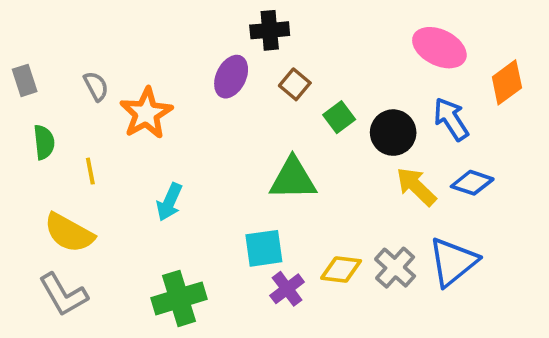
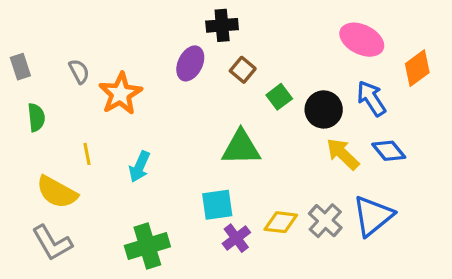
yellow line: (90, 171) -> (87, 154), moved
blue diamond: (472, 183) -> (389, 151), turned 32

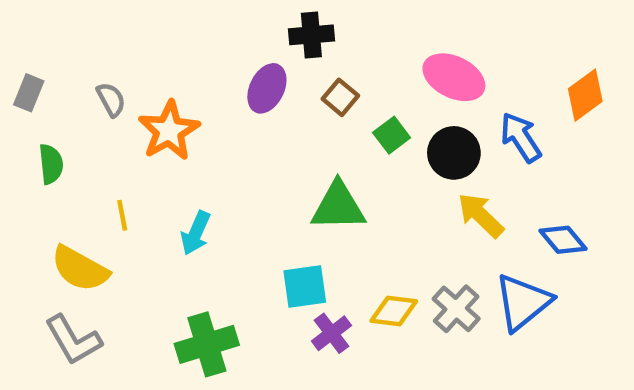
pink ellipse: (362, 40) -> (454, 77), moved
gray rectangle: (20, 67) -> (29, 93), turned 40
blue diamond: (389, 151) -> (563, 240), moved

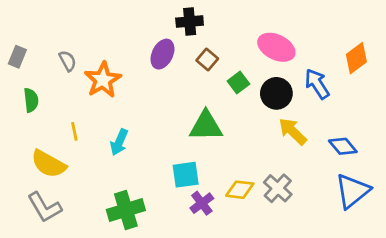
blue triangle: (523, 302) -> (352, 191), moved

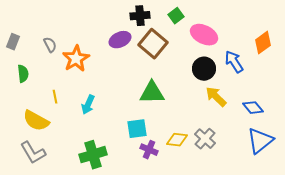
purple ellipse: (162, 54) -> (120, 40), turned 40
brown square: (207, 59) -> (153, 44), size x1.8
green square: (238, 83) -> (176, 16), moved
purple cross: (202, 203) -> (149, 150), turned -30

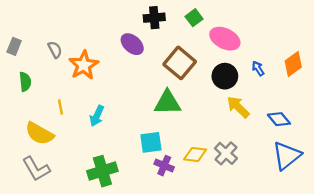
purple ellipse: (120, 40) -> (132, 44), turned 65
orange diamond: (263, 43) -> (293, 64), moved
brown square: (153, 44) -> (180, 63), moved
blue arrow: (234, 62) -> (258, 68), size x0.6

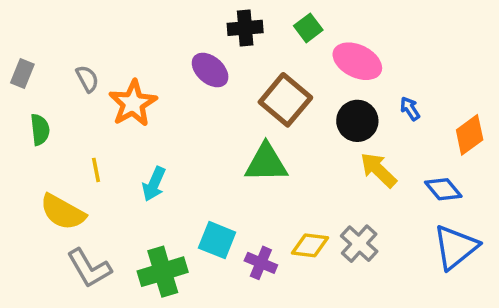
orange diamond: (293, 64) -> (470, 135), moved
cyan square: (151, 142) -> (217, 240), moved, turned 30
gray L-shape: (36, 169) -> (89, 268), moved

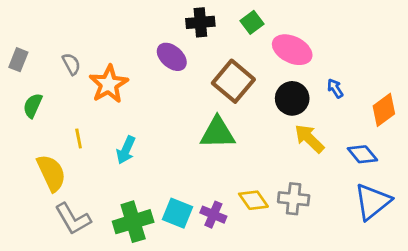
green semicircle: (40, 130) -> (33, 106), turned -150
yellow semicircle: (63, 212) -> (51, 173), turned -144
cyan square: (217, 240) -> (177, 213), moved
gray cross: (359, 244) -> (294, 199), turned -36
yellow diamond: (310, 245) -> (253, 200), turned 48

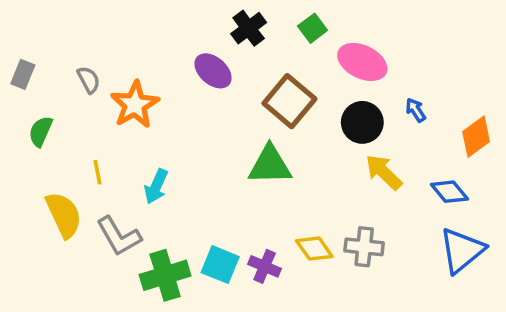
black cross: (200, 22) -> (249, 28), turned -32
gray L-shape: (73, 219) -> (119, 236), moved

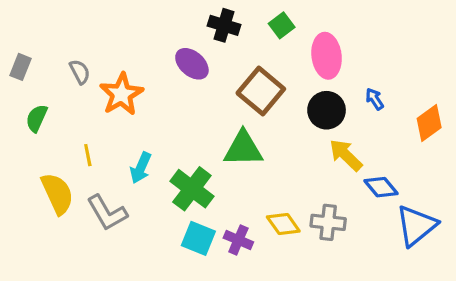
black cross: (249, 28) -> (224, 25), turned -36
pink ellipse: (362, 62) -> (327, 56), turned 57
blue diamond: (449, 192) -> (381, 187), moved
green cross: (165, 275) -> (192, 189), moved, turned -36

